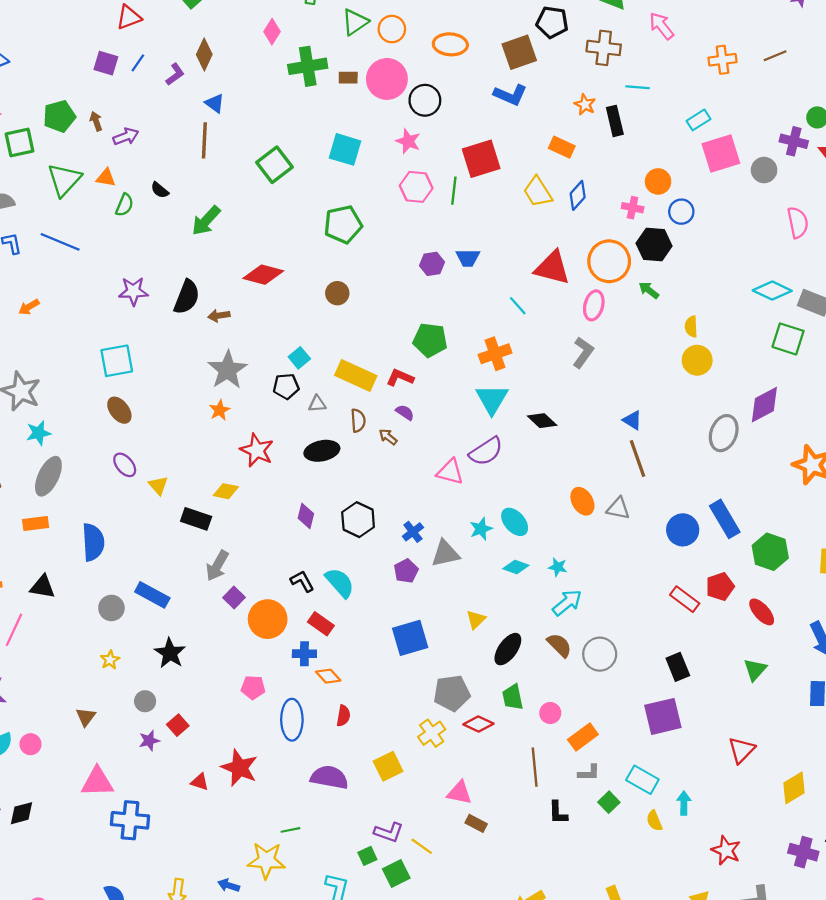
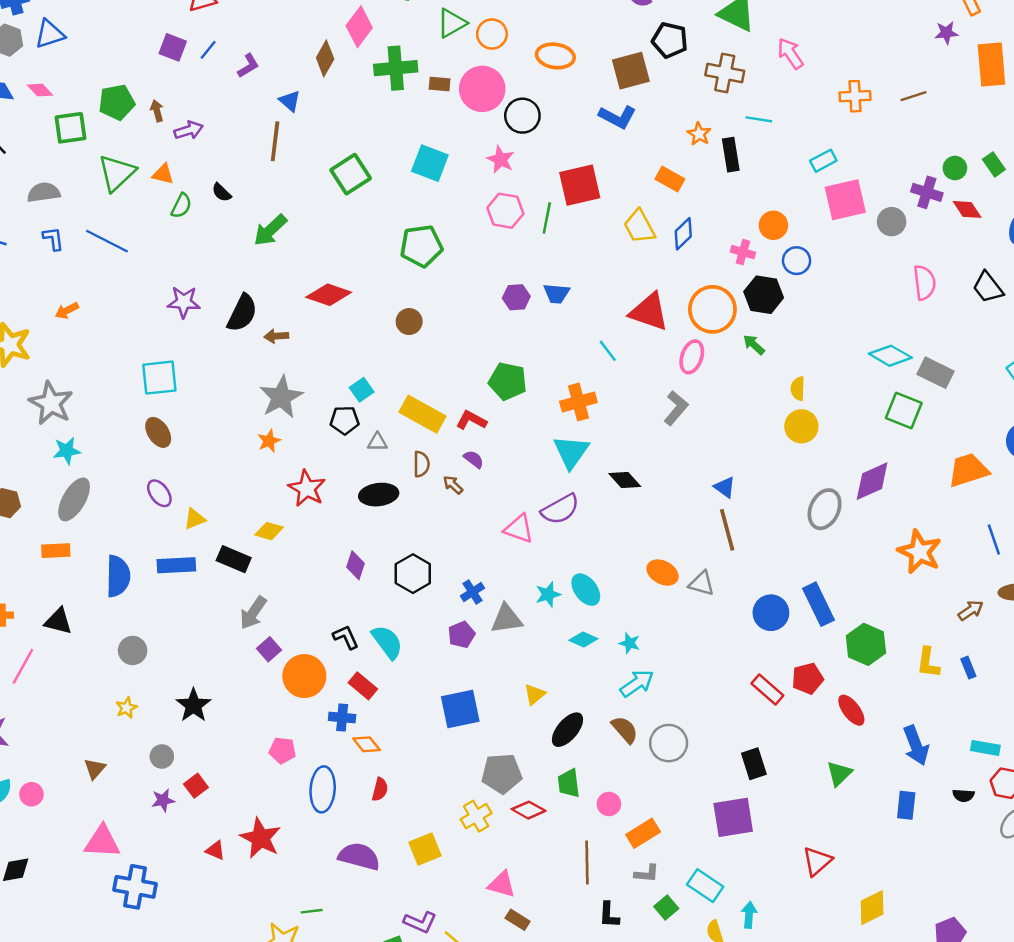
pink diamond: (272, 32) -> (359, 27), size x1.4
brown diamond: (204, 54) -> (325, 58), moved
yellow triangle: (158, 485) -> (195, 519), turned 45
orange ellipse: (582, 501) -> (663, 573), turned -36
blue rectangle: (152, 595) -> (176, 565), moved, turned -36

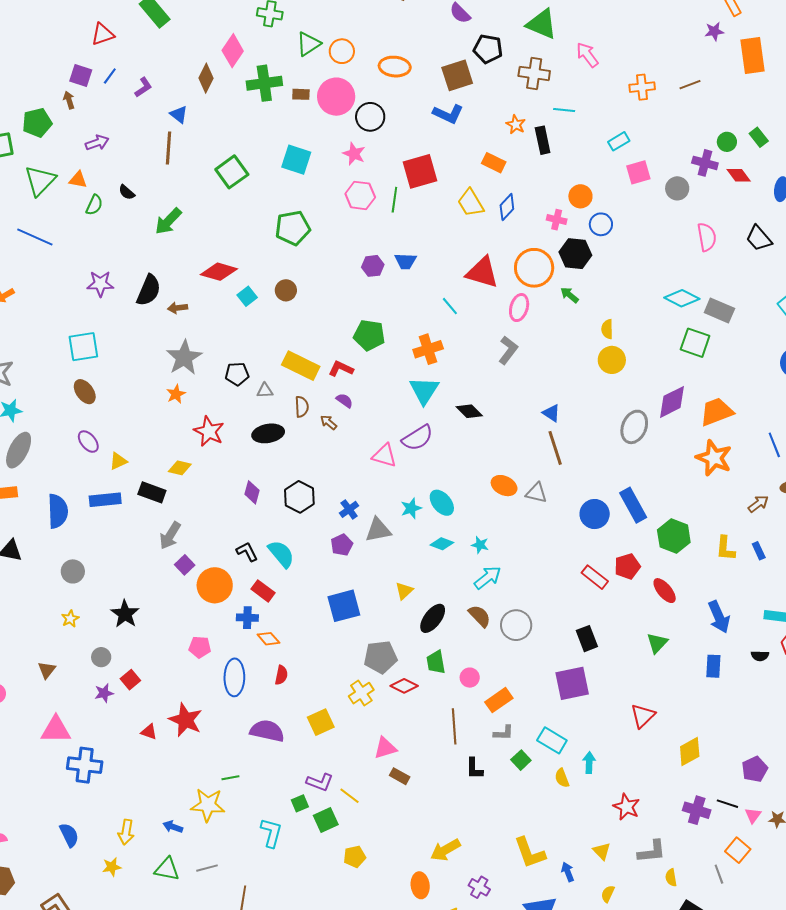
brown arrow: (157, 111) -> (69, 100), moved
pink square: (845, 200) -> (638, 172), size x0.7
cyan square: (362, 390) -> (247, 296), moved
orange trapezoid: (968, 470) -> (717, 412), moved
pink triangle: (502, 884) -> (385, 748), turned -30

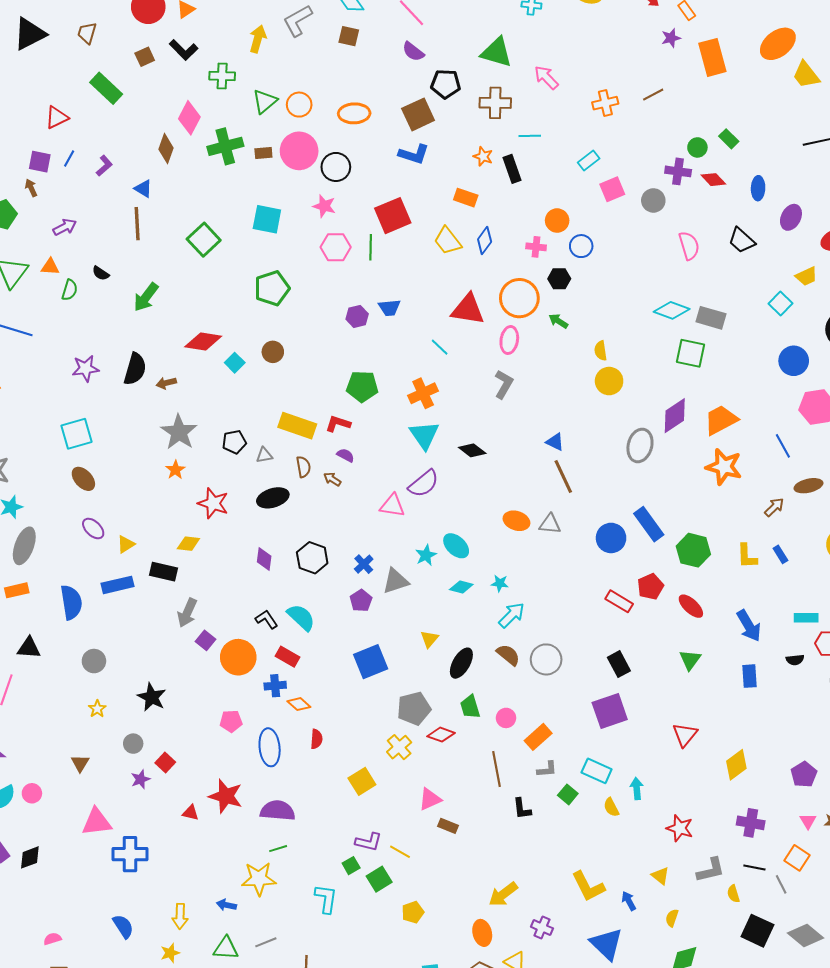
black hexagon: (575, 254) -> (559, 279), size x0.7
purple semicircle: (267, 731) -> (278, 811), moved
black line: (727, 804) -> (754, 867), moved

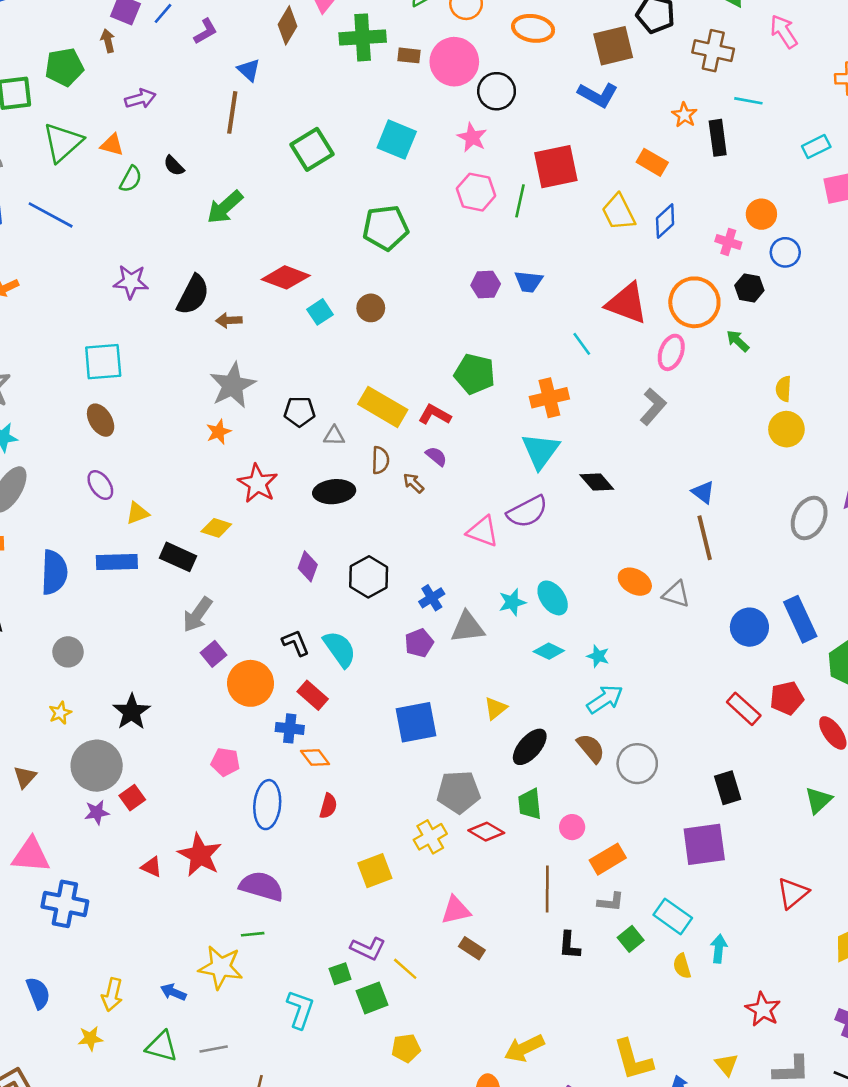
gray circle: (133, 744) -> (97, 766), size x2.0

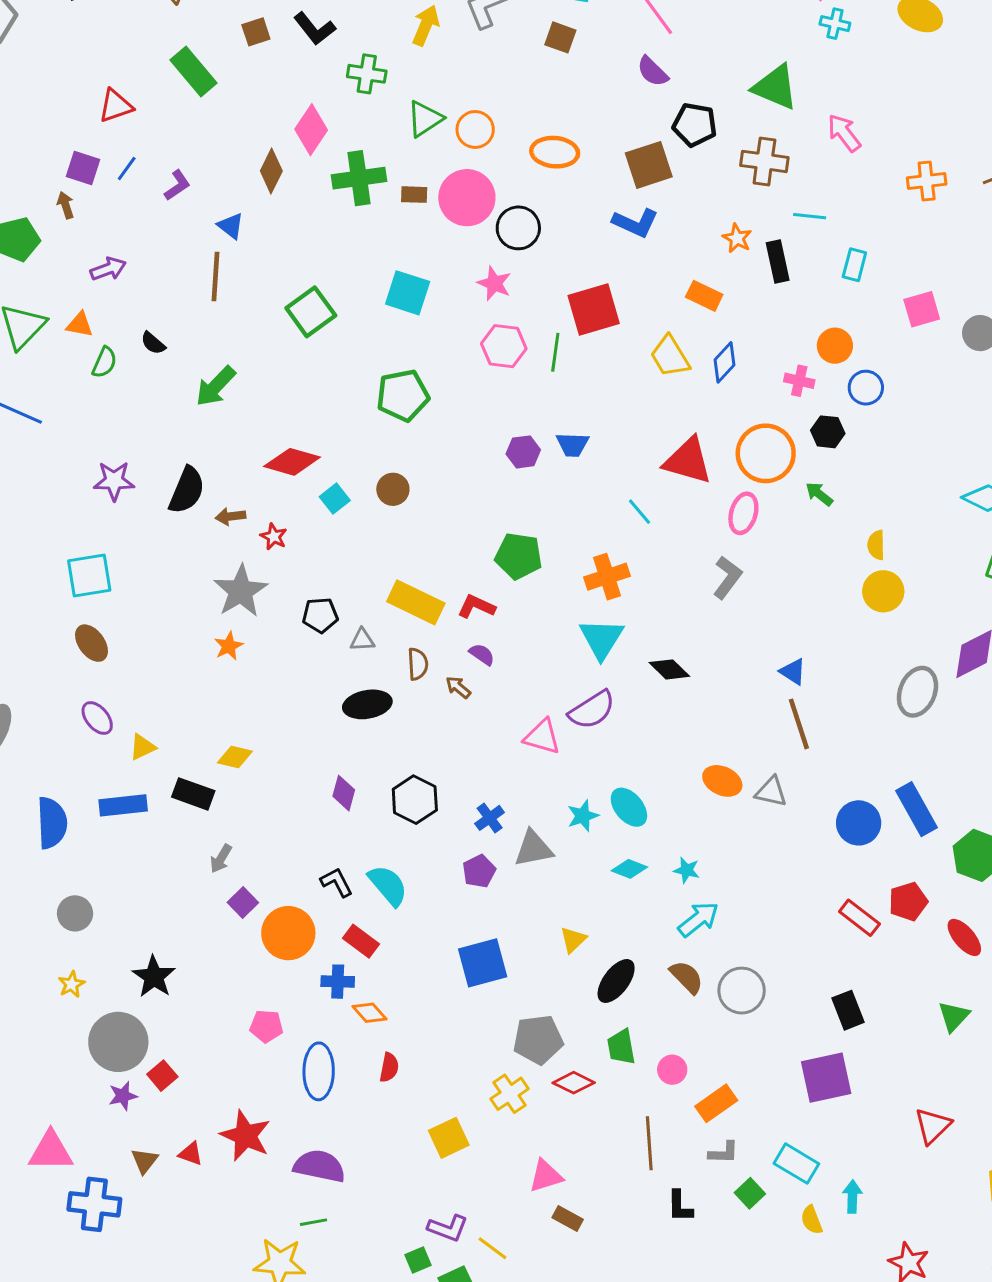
cyan rectangle: (816, 147) -> (854, 265), moved, turned -44
red star: (258, 483) -> (274, 537), moved, size x0.6
gray arrow: (197, 615) -> (221, 859), size x0.7
brown triangle: (25, 777) -> (145, 1161), moved

